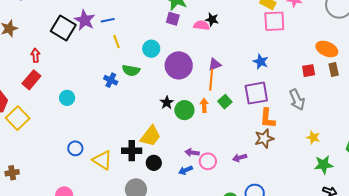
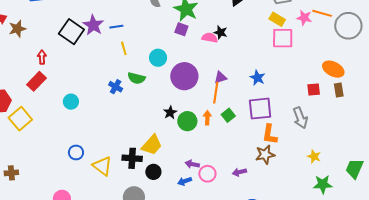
blue star: (261, 62) -> (257, 78), moved

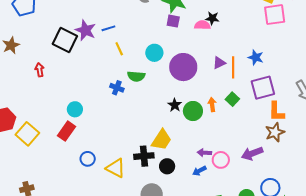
red rectangle: (36, 81) -> (67, 131), moved
orange line: (216, 93) -> (233, 67), moved
purple arrow: (239, 172) -> (252, 153), size x1.5

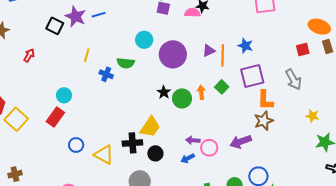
black square: (65, 40) -> (55, 26), size x0.7
yellow line: (119, 49) -> (87, 55), moved, turned 40
red arrow: (40, 70) -> (29, 55), turned 40

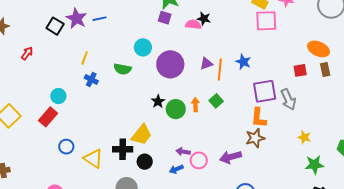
blue cross: (106, 74) -> (91, 79), moved
purple square: (252, 76) -> (265, 91), moved

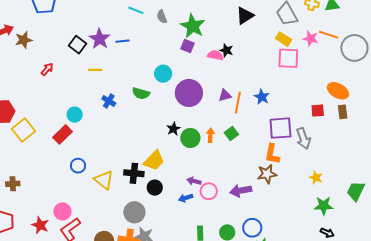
yellow line: (85, 58) -> (95, 70), moved, turned 64

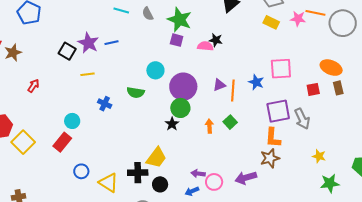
pink square: (288, 58) -> (281, 69), moved
red arrow: (47, 69) -> (33, 86), moved
green circle: (190, 138) -> (180, 108), moved

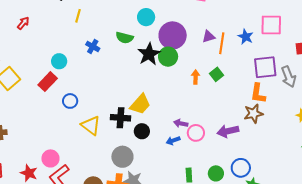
yellow line: (88, 74) -> (78, 16), turned -72
black star: (172, 124) -> (149, 54), moved, size x1.6
blue circle: (81, 171) -> (70, 101), moved

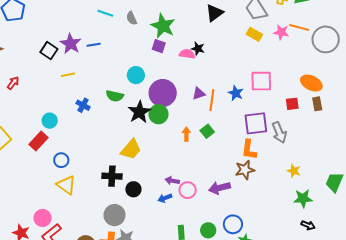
yellow line: (78, 16) -> (68, 75), turned 64
yellow trapezoid: (140, 104) -> (131, 149), moved
yellow triangle: (91, 125) -> (66, 185), moved

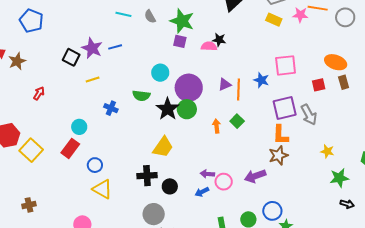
gray circle: (326, 39) -> (345, 17), size x0.7

